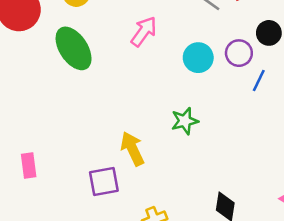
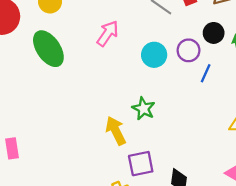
green star: (185, 121) -> (144, 109), turned -30
yellow arrow: (132, 149) -> (116, 131), moved
purple square: (104, 182) -> (141, 164), moved

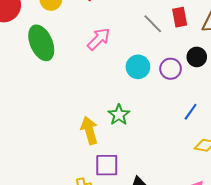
blue line: (206, 73) -> (191, 112), moved

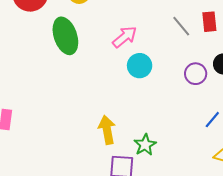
cyan circle: (138, 67) -> (140, 66), moved
green star: (119, 115) -> (145, 145), moved

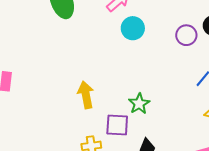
yellow arrow: (107, 130) -> (86, 95), moved

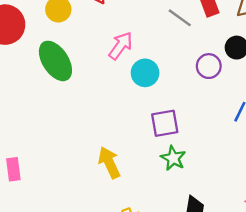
purple square: (117, 125) -> (165, 123), moved

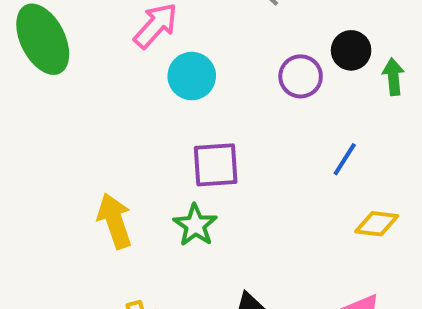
green star: (173, 158) -> (195, 225), moved

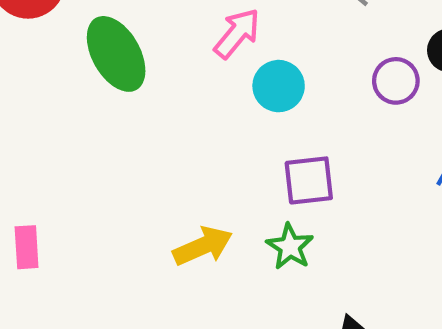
yellow arrow: (115, 221) -> (203, 246), turned 88

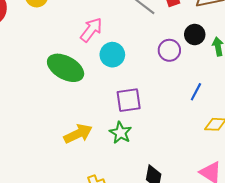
green ellipse: (116, 54) -> (66, 68), moved, turned -30

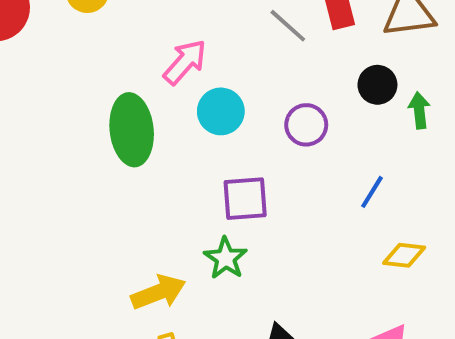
purple circle: (169, 50) -> (306, 125), moved
green ellipse: (66, 68) -> (132, 130), turned 51
yellow arrow: (78, 134) -> (158, 292), moved

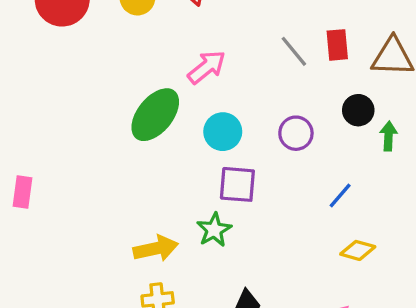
cyan circle: (221, 111) -> (223, 132), moved
green ellipse: (132, 130) -> (155, 115), turned 36

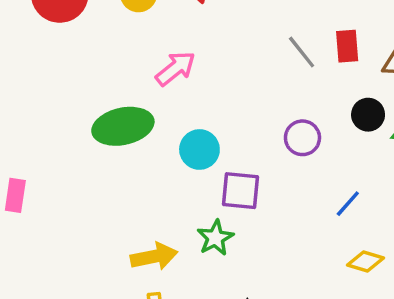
pink arrow: (207, 67) -> (176, 68), moved
green ellipse: (155, 115) -> (123, 126), moved, turned 38
cyan circle: (223, 132) -> (199, 149), moved

